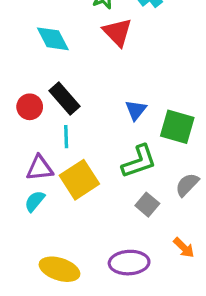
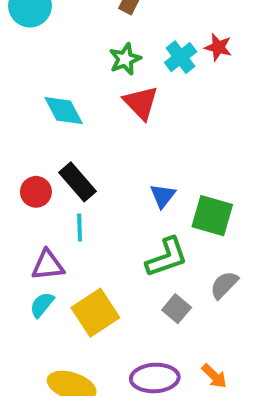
yellow square: (79, 180) -> (95, 313), moved
orange arrow: (184, 248) -> (214, 376), moved

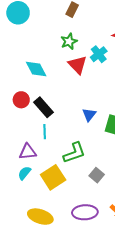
cyan cross: (181, 57) -> (99, 54), moved
red circle: (36, 192) -> (21, 100), moved
green L-shape: (167, 257) -> (74, 153), moved

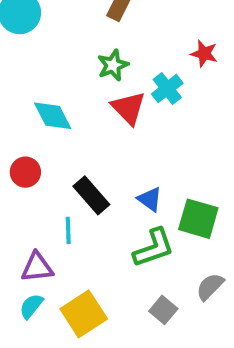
black rectangle: (44, 107) -> (91, 195), moved
blue triangle: (89, 115) -> (150, 199), turned -32
green L-shape: (74, 153) -> (154, 248), moved

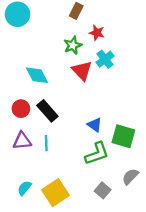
red star: (204, 54) -> (97, 33), moved
black rectangle: (91, 195) -> (47, 111), moved
purple triangle: (37, 267) -> (22, 141), moved

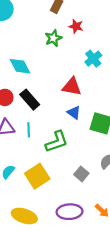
cyan cross: (105, 59) -> (93, 59), moved
red triangle: (82, 71) -> (72, 87), moved, turned -36
green L-shape: (97, 154) -> (57, 142), moved

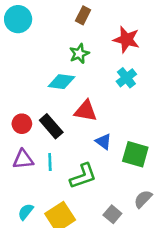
red star: (76, 26) -> (126, 40), moved, size x1.5
cyan diamond: (20, 66) -> (61, 82), moved, turned -55
red triangle: (72, 87) -> (86, 111), moved

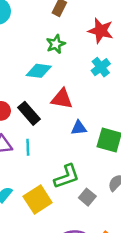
blue triangle: (103, 142) -> (79, 128), turned -42
green L-shape: (83, 176) -> (67, 176), moved

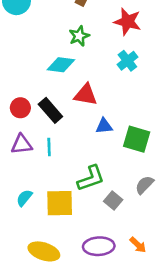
yellow square: (38, 200) -> (60, 203), turned 32

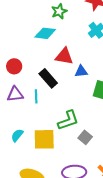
black rectangle: (50, 110) -> (48, 78), moved
blue triangle: (104, 126) -> (81, 71), moved

